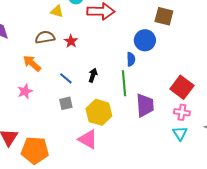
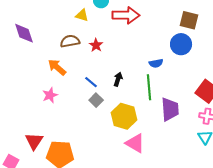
blue circle: (145, 40) -> (181, 44), moved
blue semicircle: (131, 59) -> (156, 63), turned 80
gray square: (66, 103) -> (96, 100), moved, turned -32
pink triangle: (88, 139) -> (135, 143), moved

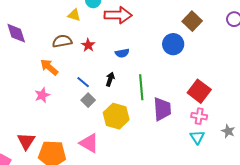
brown square: (189, 20) -> (192, 21), moved, turned 30
blue semicircle: (156, 63) -> (122, 53), moved
pink triangle: (135, 143) -> (89, 143), moved

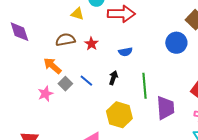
gray square: (88, 100) -> (65, 84), moved

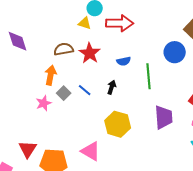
yellow triangle: (77, 14) -> (85, 23), moved
red star: (91, 44) -> (90, 53), size x1.5
orange arrow: (52, 66) -> (51, 75), turned 60
green line: (144, 86) -> (149, 76), moved

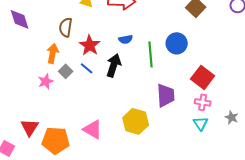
brown semicircle: (64, 49) -> (66, 27), turned -72
blue circle: (175, 52) -> (177, 43), moved
red star: (90, 53) -> (90, 45), moved
black arrow: (112, 87) -> (114, 65), size x1.6
yellow hexagon: (118, 124) -> (136, 121), moved

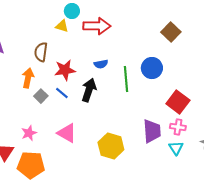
red star: (90, 45) -> (65, 70), turned 30
pink star: (46, 81) -> (29, 133), moved
purple trapezoid: (166, 95) -> (152, 131), moved
pink triangle: (93, 129) -> (67, 133), moved

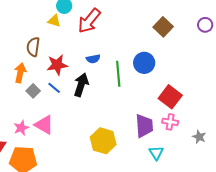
red arrow: (97, 26) -> (89, 21), turned 128
pink triangle: (67, 133) -> (44, 125), moved
cyan triangle: (176, 148) -> (156, 153), moved

